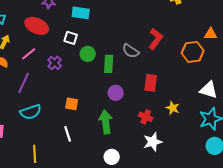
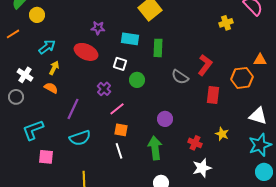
pink line: (29, 54) -> (117, 109), moved
green rectangle: (109, 64) -> (158, 48), moved
red rectangle: (151, 83) -> (213, 95), moved
white line: (68, 134) -> (119, 151), moved

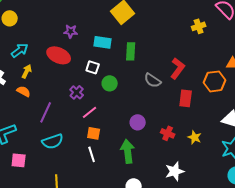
red cross: (195, 143) -> (168, 133), moved

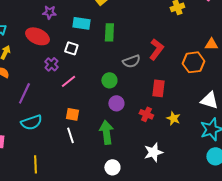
gray semicircle: (153, 80) -> (131, 61), turned -54
green circle: (110, 83) -> (109, 80), moved
purple cross: (77, 92) -> (51, 64), moved
red rectangle: (186, 98) -> (158, 88), moved
pink line: (90, 112) -> (68, 81), moved

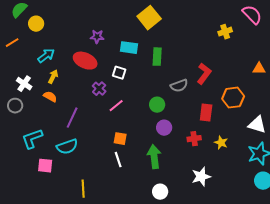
orange hexagon: (193, 62) -> (233, 98), moved
red cross: (146, 114) -> (194, 139), turned -32
cyan semicircle: (31, 122) -> (67, 147), moved

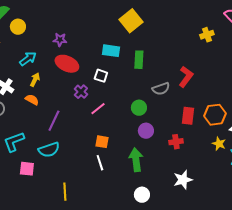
purple star: (97, 37) -> (60, 40), moved
orange hexagon: (233, 98) -> (215, 115), moved
yellow star: (221, 143) -> (219, 144), moved

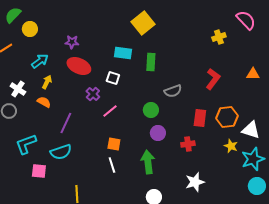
red L-shape: (186, 77) -> (213, 79), moved

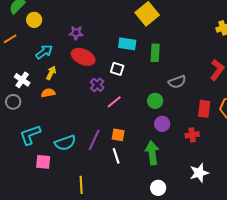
orange semicircle: (44, 102) -> (48, 93), turned -40
purple line: (66, 123) -> (94, 140), moved

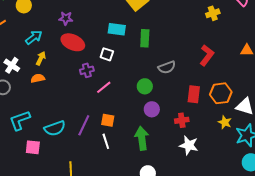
purple cross: (97, 85) -> (87, 70), turned 32
white star: (199, 173) -> (189, 145), moved, turned 30

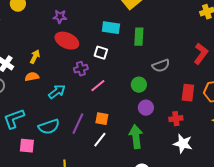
cyan arrow: (34, 37) -> (57, 92), moved
white line: (106, 141) -> (100, 140), turned 56

